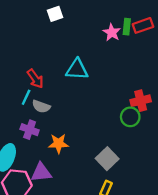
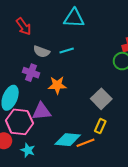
red arrow: (35, 79) -> (24, 26), moved
cyan line: (26, 97) -> (67, 51), moved, turned 48

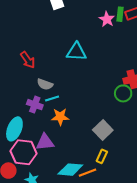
cyan line: (67, 51) -> (52, 98), moved

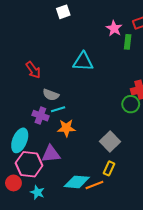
green rectangle: (120, 14) -> (128, 42), moved

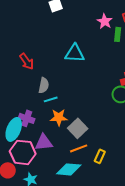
gray semicircle: (51, 95) -> (44, 85), turned -98
purple cross: (40, 116) -> (27, 118), moved
gray square: (110, 141) -> (78, 128), moved
orange line: (94, 185) -> (79, 148), moved

